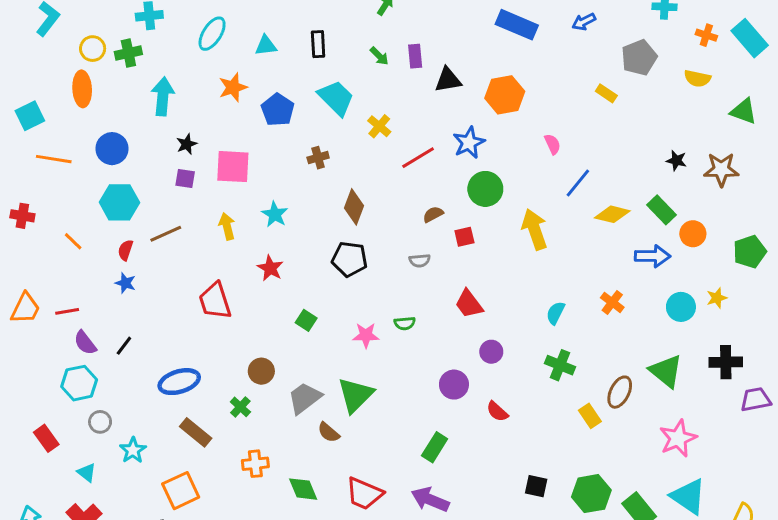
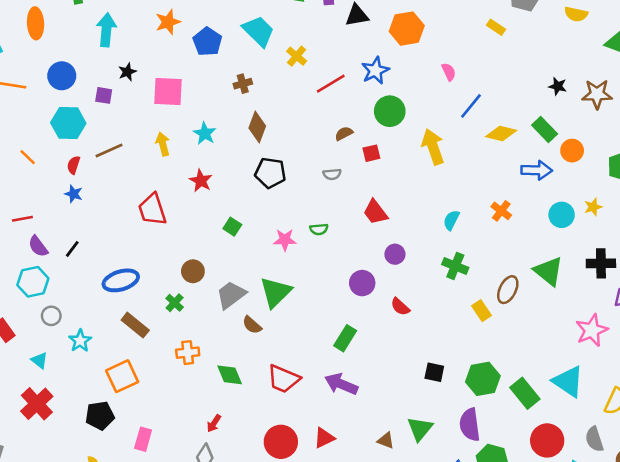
purple square: (185, 178) -> (104, 95), moved
brown diamond: (354, 207) -> (257, 127), moved
pink star: (678, 438) -> (592, 330), moved

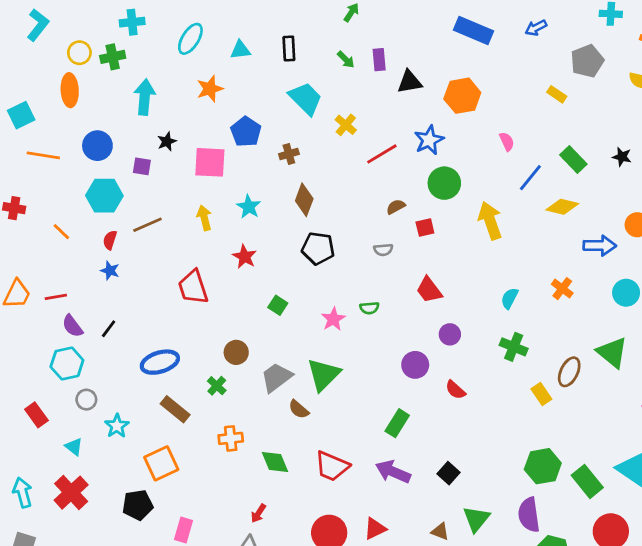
blue pentagon: (207, 42) -> (246, 132), moved
green rectangle: (545, 130) -> (573, 160), moved
pink star: (285, 240) -> (333, 319), turned -30
black square: (434, 372) -> (448, 473), moved, turned 30

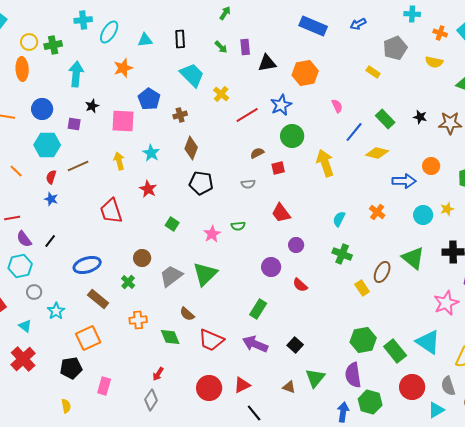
cyan cross: (132, 22) -> (83, 20), moved
brown semicircle: (299, 409) -> (187, 314), moved

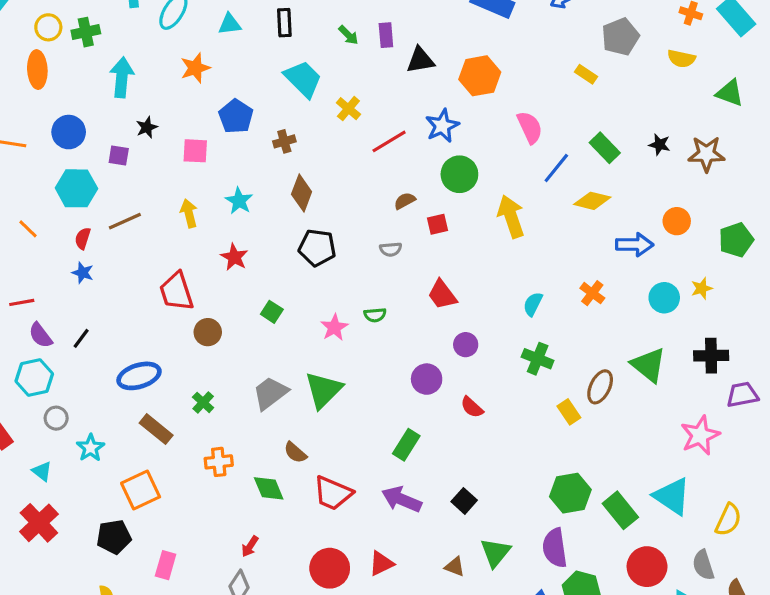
pink semicircle: (337, 106) -> (530, 127), size x1.5
pink square: (123, 121) -> (195, 151), size x0.7
brown circle: (142, 258) -> (208, 332), moved

